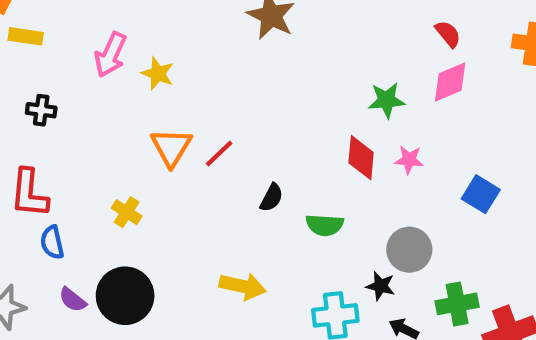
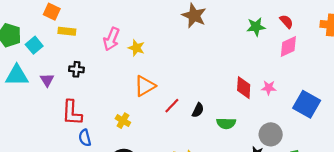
green star: (387, 100) -> (256, 27), moved
orange triangle: (171, 147) -> (145, 86), turned 30
red line: (219, 154) -> (172, 106), moved
blue square: (481, 194) -> (307, 104), size x1.4

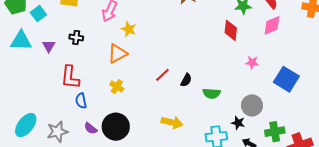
yellow star: (136, 48) -> (129, 29), moved
orange triangle: (145, 86) -> (117, 54), moved
red diamond: (244, 88) -> (231, 30), moved

